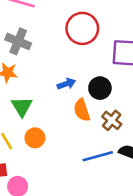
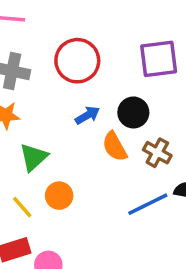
red circle: (82, 28) -> (77, 61), moved
green triangle: (22, 107) -> (33, 157), turned 30

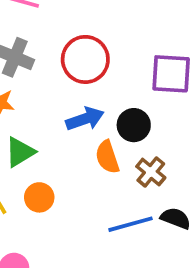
blue arrow: (87, 115) -> (85, 119), size x1.4

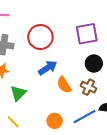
black circle: (134, 125) -> (94, 64), moved
orange circle: (39, 197) -> (55, 121), moved

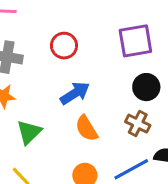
red circle: (40, 37) -> (64, 46), size x0.7
orange semicircle: (64, 85) -> (87, 128), moved

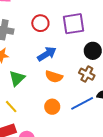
purple square: (135, 41) -> (73, 24), moved
orange semicircle: (87, 128) -> (54, 77), turned -42

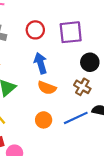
blue arrow: (47, 54) -> (41, 63), turned -78

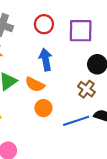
orange semicircle: (47, 88) -> (35, 84), moved
orange circle: (44, 120) -> (43, 108), moved

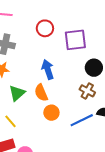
red circle: (44, 24) -> (45, 28), moved
orange semicircle: (35, 84) -> (41, 93), turned 48

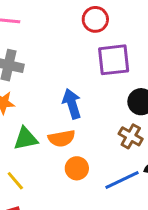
red circle: (45, 28) -> (95, 19), moved
green triangle: (17, 93) -> (26, 139), turned 30
orange semicircle: (41, 93) -> (62, 138), turned -78

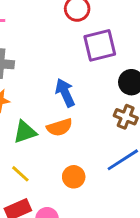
orange circle: (77, 168) -> (74, 177), moved

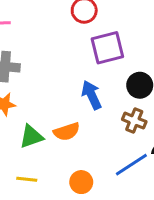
blue arrow: (65, 93) -> (92, 95), moved
yellow line: (20, 174) -> (27, 179), turned -36

